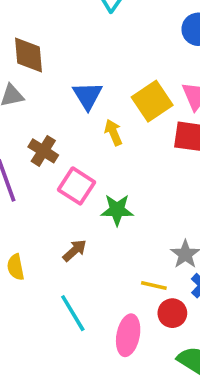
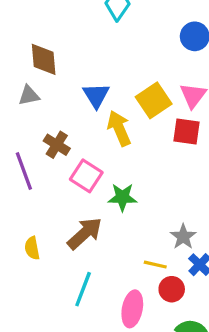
yellow arrow: (113, 132) -> (119, 128), size x1.5
brown arrow: (75, 250) -> (85, 233), size x1.6
cyan line: (73, 313) -> (83, 289), turned 52

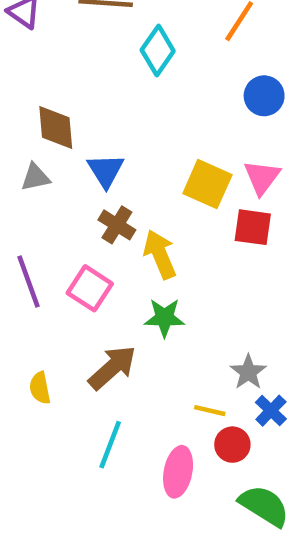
blue triangle: (96, 95) -> (106, 171), moved
yellow square: (154, 100) -> (207, 184), turned -32
yellow arrow: (119, 128) -> (160, 254), moved
brown cross: (57, 145) -> (117, 225), moved
pink square: (86, 176) -> (90, 288), moved

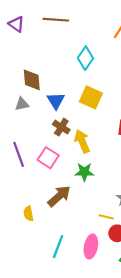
cyan diamond: (158, 50) -> (85, 58), moved
yellow square: (207, 184) -> (91, 97), moved
yellow semicircle: (40, 388) -> (28, 214), moved
cyan line: (110, 445) -> (58, 246), moved

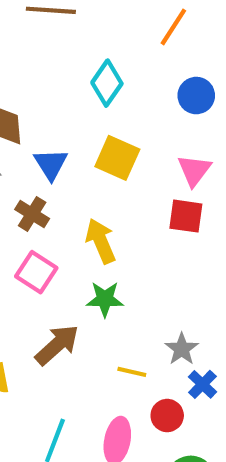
brown cross: (61, 127) -> (32, 214), moved
yellow line: (106, 217) -> (132, 372), moved

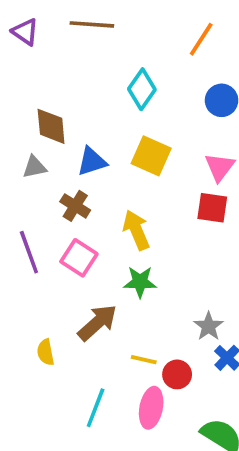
blue triangle: (51, 164) -> (92, 161), turned 44
yellow line: (132, 372) -> (144, 360), moved
red circle: (167, 416) -> (177, 374), moved

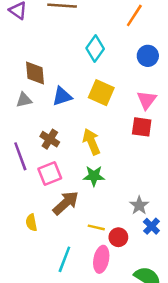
brown cross: (75, 206) -> (50, 139), moved
pink square: (79, 258) -> (50, 174), moved, turned 35

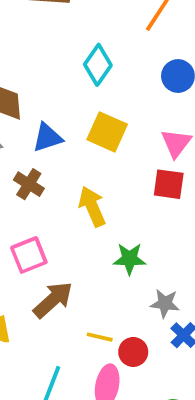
brown cross: (50, 139) -> (29, 184), moved
green star: (94, 176) -> (129, 259), moved
gray star: (139, 205) -> (165, 303), turned -30

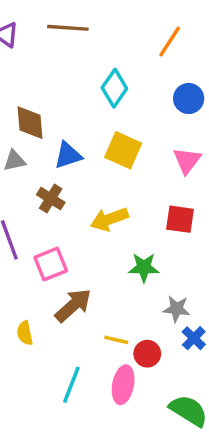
red square: (169, 184) -> (180, 219), moved
yellow arrow: (92, 207) -> (109, 219), turned -87

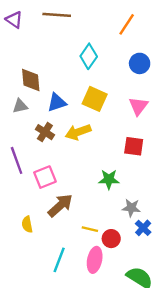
yellow arrow: (109, 219) -> (78, 132), moved

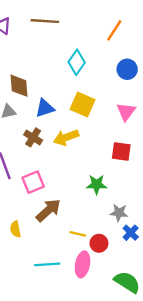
cyan line: (59, 260) -> (47, 264), turned 65

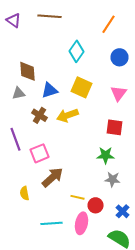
green star: (97, 184) -> (106, 155), moved
blue cross: (131, 233) -> (122, 211), moved

